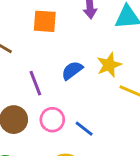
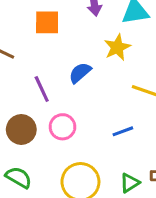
yellow star: (109, 65) -> (117, 47), moved
blue line: (84, 129) -> (123, 131), moved, turned -54

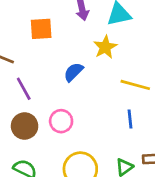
purple line: (42, 89) -> (24, 89), moved
blue line: (123, 131) -> (130, 119), moved, turned -72

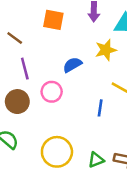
blue line: (130, 119) -> (100, 108), moved
pink circle: (61, 121) -> (52, 92), moved

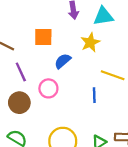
orange square: (53, 20) -> (43, 37), moved

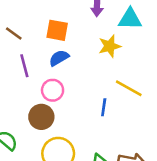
blue semicircle: (63, 61) -> (59, 58), moved
brown circle: (19, 103) -> (41, 117), moved

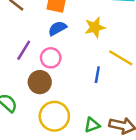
yellow star: (110, 46) -> (95, 27), moved
purple line: (24, 66) -> (24, 50), moved, turned 45

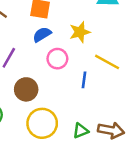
pink circle: (51, 58) -> (57, 59), moved

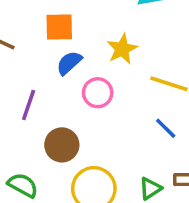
blue line: (84, 80) -> (166, 128), moved, turned -42

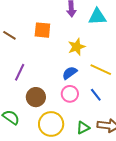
blue semicircle: (69, 63) -> (70, 73), moved
pink circle: (98, 93) -> (70, 94), moved

